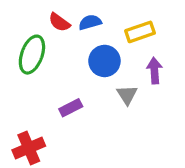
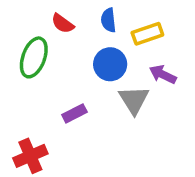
blue semicircle: (90, 22) -> (108, 20), moved, turned -80
purple arrow: (154, 71) -> (163, 74), turned -60
gray triangle: (127, 95) -> (134, 100), size x1.4

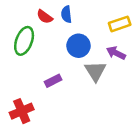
blue semicircle: (108, 20) -> (66, 14), moved
yellow rectangle: (147, 34) -> (120, 24), moved

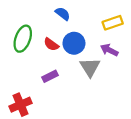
blue semicircle: (66, 14) -> (63, 14), turned 133
red semicircle: (45, 17) -> (51, 44), moved

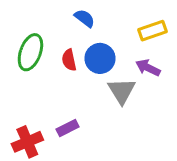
red semicircle: (51, 44) -> (69, 60), turned 42
purple rectangle: (50, 76) -> (68, 128), moved

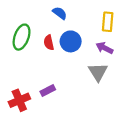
yellow rectangle: (153, 31) -> (108, 22), turned -66
gray triangle: (122, 91) -> (98, 72), moved

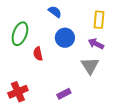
red semicircle: (49, 43) -> (38, 54), moved
purple rectangle: (48, 90) -> (64, 94), moved

